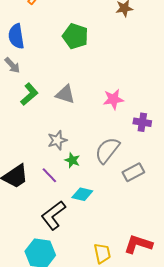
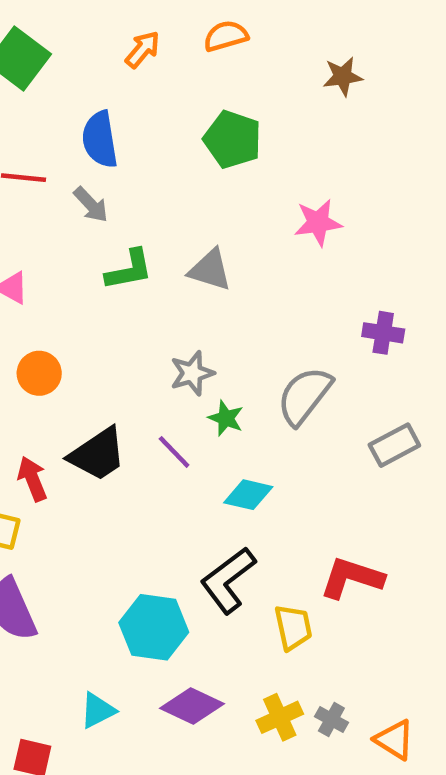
green L-shape: (29, 94) -> (129, 270), turned 30
pink star: (113, 99) -> (318, 223), moved
gray rectangle: (133, 172) -> (394, 445), moved
black L-shape: (53, 215) -> (228, 580), moved
red L-shape: (138, 244) -> (352, 578), moved

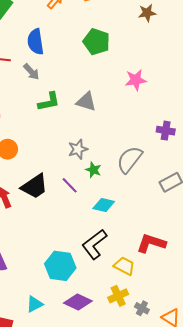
yellow trapezoid: (293, 627) -> (124, 266), turned -50
yellow cross: (280, 717) -> (118, 296), moved

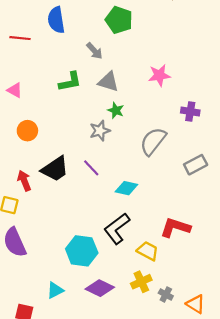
gray arrow: (31, 72) -> (94, 51), moved
pink star: (136, 80) -> (159, 75), moved
green star: (93, 170) -> (116, 110), moved

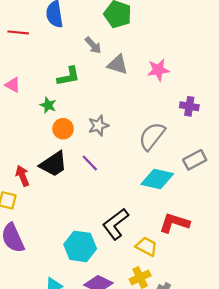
gray triangle: (108, 82) -> (118, 65), moved
green star: (116, 110) -> (48, 105), moved
orange circle: (27, 131) -> (63, 129), moved
cyan diamond: (126, 188) -> (157, 179), moved, size x1.4

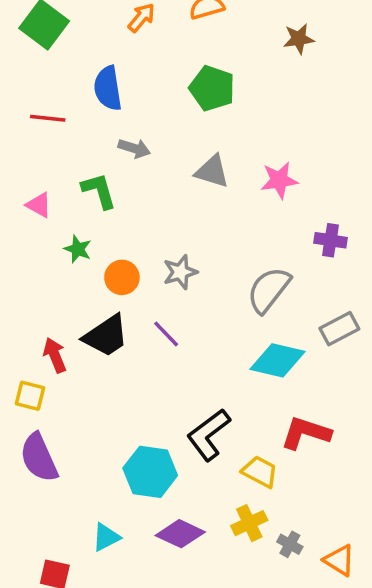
gray arrow: (93, 45) -> (134, 148), moved, turned -30
green L-shape: (68, 76) -> (99, 191), moved, turned -95
green star: (48, 105) -> (78, 249), moved

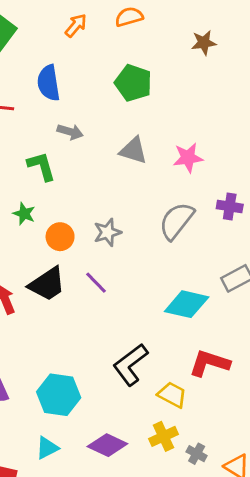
gray semicircle: (269, 290) -> (176, 221), moved
cyan hexagon: (150, 472) -> (59, 395), moved

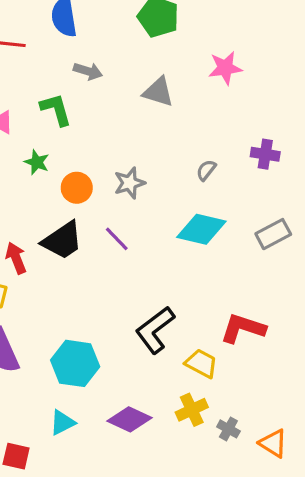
pink star: (188, 158) -> (225, 68), moved
gray semicircle: (176, 221) -> (206, 170), size x0.5
cyan diamond: (187, 304) -> (201, 229), moved

